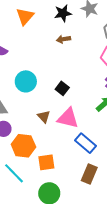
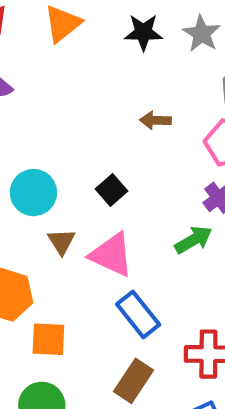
brown arrow: (63, 39) -> (155, 120), moved
cyan circle: (26, 81) -> (33, 193), moved

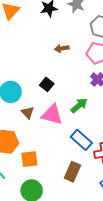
green arrow: (193, 240) -> (79, 105), moved
blue rectangle: (138, 314) -> (81, 140), moved

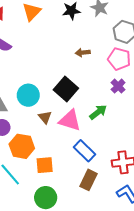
black square: (47, 84) -> (66, 89), size x1.6
blue rectangle: (81, 140) -> (84, 151), moved

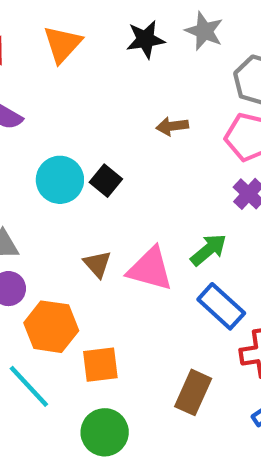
black square: (66, 89) -> (106, 181), moved, size x0.6
cyan circle: (28, 95) -> (60, 180), moved
blue rectangle: (84, 151) -> (221, 306), moved

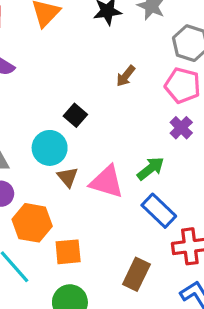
brown arrow: (172, 126) -> (126, 76), turned -45
cyan circle: (60, 180) -> (50, 148), moved

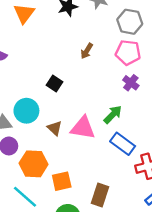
cyan circle: (50, 148) -> (26, 111), moved
brown rectangle: (136, 274) -> (100, 195), moved

